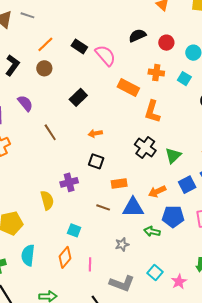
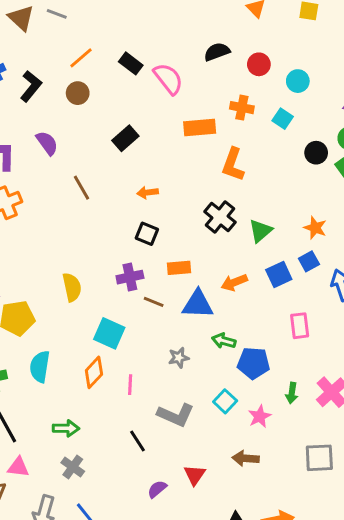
orange rectangle: (128, 87) -> (200, 127), turned -35
purple cross: (69, 182) -> (130, 277), moved
blue pentagon: (173, 217) -> (254, 363), moved
cyan square: (74, 230) -> (109, 333), size x1.5

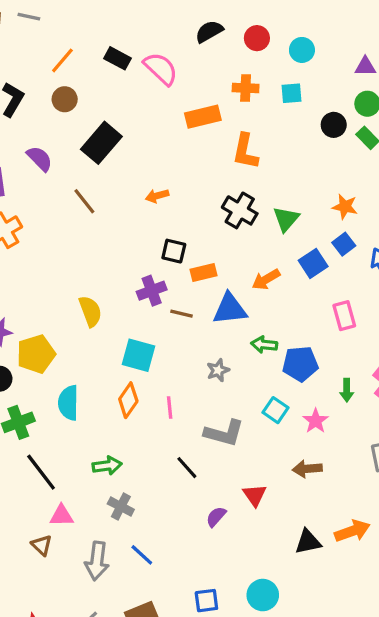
cyan square: (283, 119) -> (292, 93), turned -30
black rectangle: (125, 138) -> (101, 143), moved, size x1.4
black square: (147, 234) -> (174, 251), moved

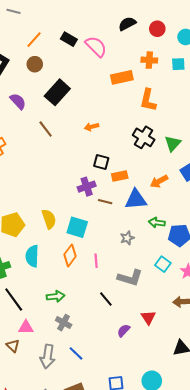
yellow semicircle: (90, 311) -> (49, 219), moved

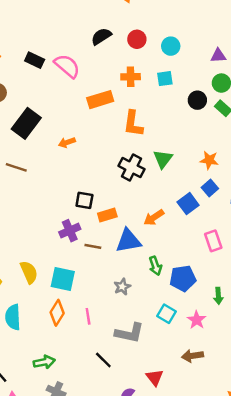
orange arrow: (92, 127) -> (67, 142), moved
brown line: (46, 129) -> (16, 167), turned -30
green triangle: (173, 143) -> (163, 159), moved
green arrow: (157, 223) -> (155, 266), turned -112

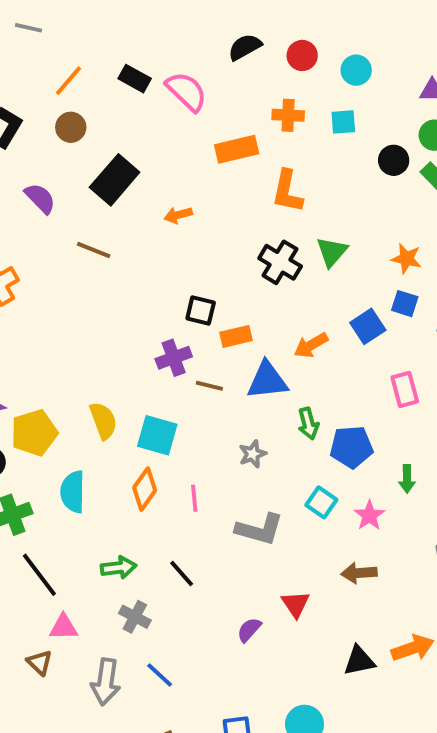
blue square: (210, 188) -> (405, 304), turned -35
black line: (103, 360) -> (182, 574), moved

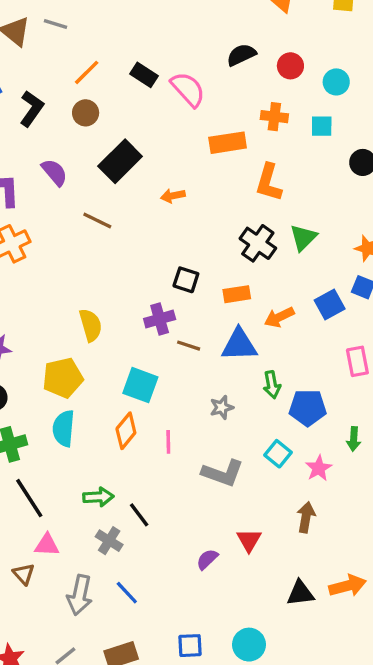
orange rectangle: (236, 336) -> (237, 294), moved
yellow semicircle: (103, 421) -> (91, 325), moved
yellow pentagon: (34, 433) -> (63, 378), moved
brown arrow: (359, 573) -> (306, 517), turned 100
black line: (182, 574) -> (139, 515), moved

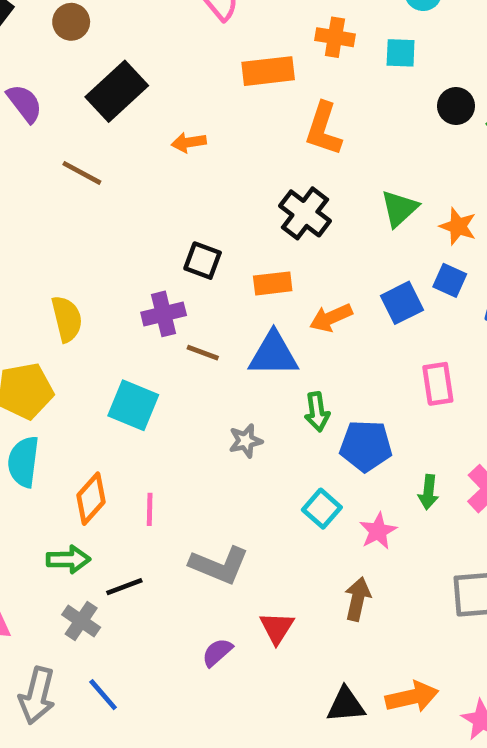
green triangle: (303, 238) -> (399, 208), moved
orange diamond: (126, 431) -> (91, 499), moved
pink line: (168, 442) -> (150, 509), moved
gray L-shape: (223, 473) -> (219, 565), moved
black line: (139, 515) -> (124, 587), turned -76

